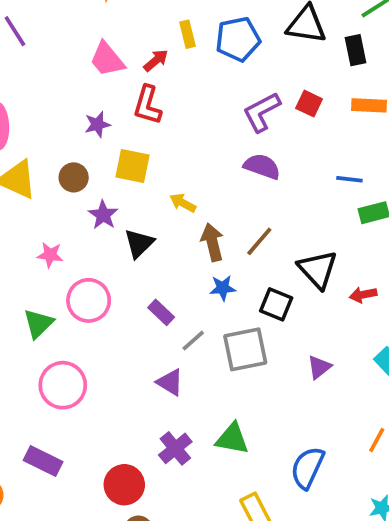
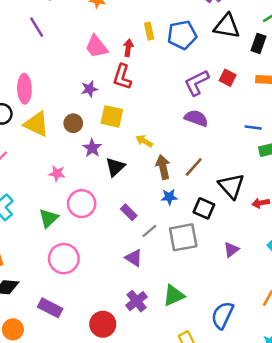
black rectangle: (356, 50) -> (259, 43), turned 30
red arrow: (156, 60) -> (128, 48), turned -42
green triangle: (232, 439) -> (174, 295), turned -35

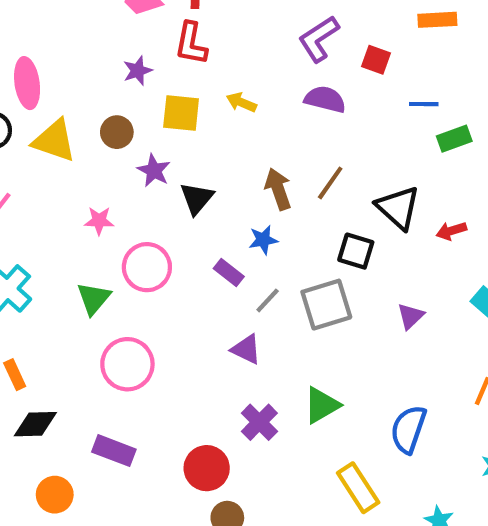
red square: (228, 78) -> (376, 60), moved
yellow arrow: (144, 141) -> (241, 102), moved
blue star: (169, 197) -> (263, 240), moved

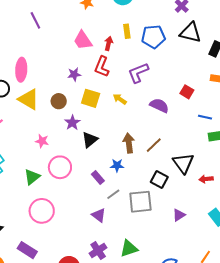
purple L-shape: (319, 39) -> (138, 73), moved

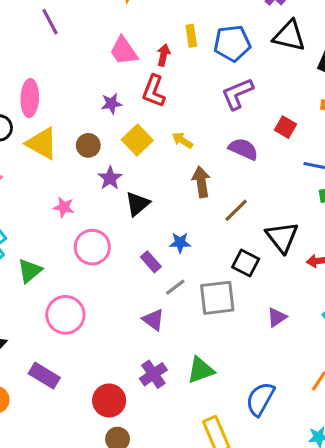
purple L-shape: (138, 73) -> (237, 94), moved
yellow square: (91, 98) -> (137, 140), turned 30
brown arrow: (129, 143) -> (201, 182), moved
green triangle: (32, 177) -> (30, 271), moved

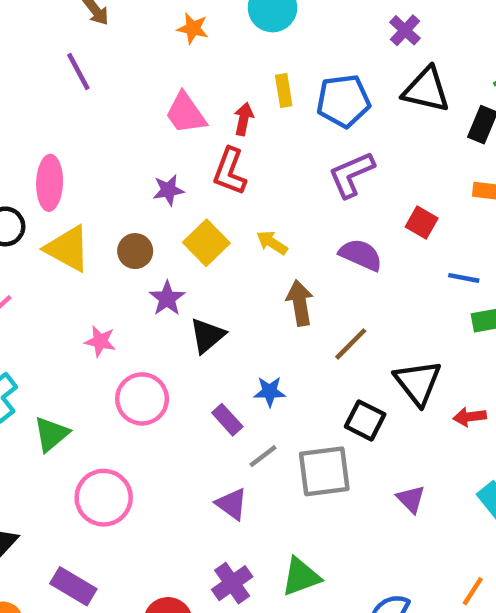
purple triangle: (277, 317) -> (411, 499), turned -40

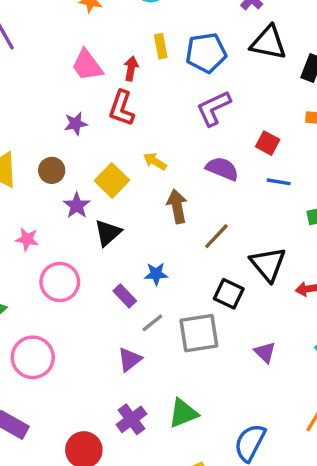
yellow square: (206, 243) -> (112, 180), moved
blue line: (464, 278) -> (279, 182), moved
purple triangle: (232, 504) -> (130, 360), turned 48

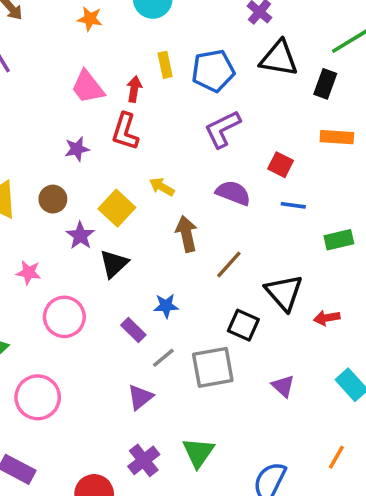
green triangle: (183, 413) -> (198, 452), turned -32

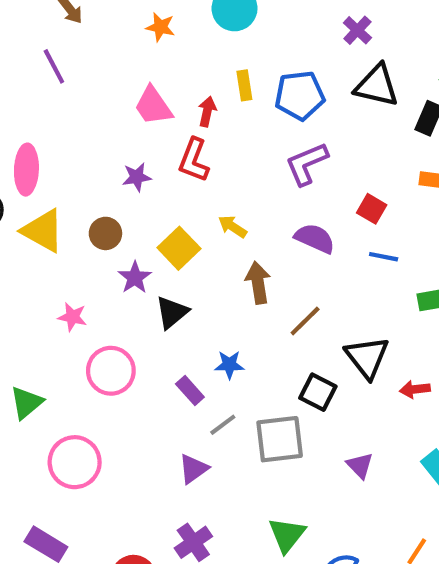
green triangle: (198, 452) -> (287, 535), moved

